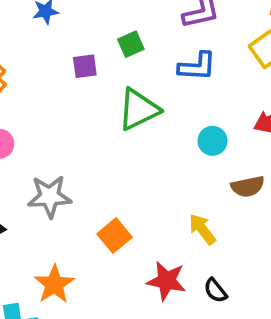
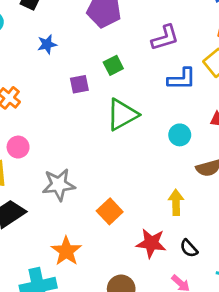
blue L-shape: (197, 66) -> (182, 79), moved
yellow arrow: (202, 229) -> (176, 202), turned 40

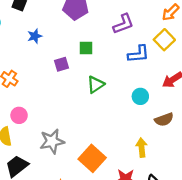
green square: (113, 65) -> (86, 48), turned 32
green triangle: (122, 115) -> (96, 85), size x0.7
orange square: (110, 211) -> (92, 158), size x1.4

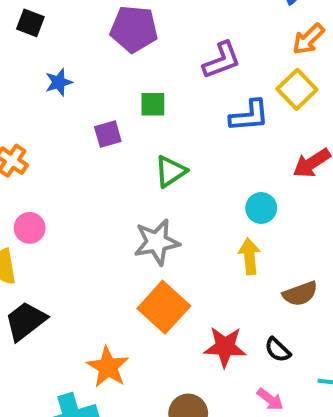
cyan circle: (140, 96) -> (261, 208), moved
brown semicircle: (164, 120) -> (300, 294), moved
gray star: (52, 141) -> (157, 242), moved
yellow arrow: (142, 148) -> (249, 256), moved

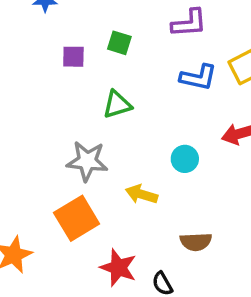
yellow arrow: (249, 256) -> (142, 194), moved, turned -84

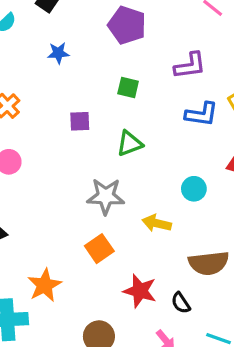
purple square: (73, 57) -> (80, 121), moved
orange square: (77, 218) -> (99, 249), size x0.7
brown semicircle: (196, 242) -> (209, 263), size x1.4

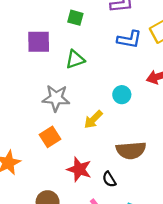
purple square: (80, 121) -> (39, 42), size x1.5
yellow arrow: (157, 223) -> (93, 119), turned -60

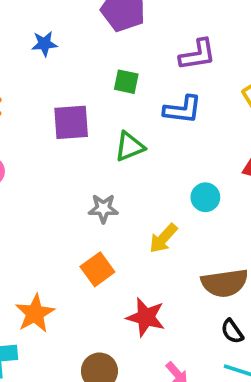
blue L-shape: (129, 39) -> (183, 110), moved
gray star: (56, 98) -> (103, 208), size x0.7
black semicircle: (109, 179) -> (232, 331), moved

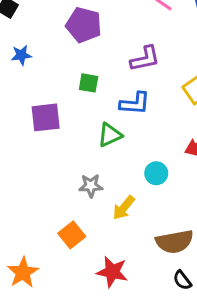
green triangle: (130, 147) -> (110, 135), moved
gray star: (103, 208) -> (91, 186), moved

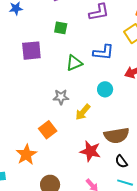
blue L-shape: (135, 103) -> (103, 52), moved
orange star: (23, 272) -> (26, 155), moved
red star: (112, 272) -> (90, 151), moved

